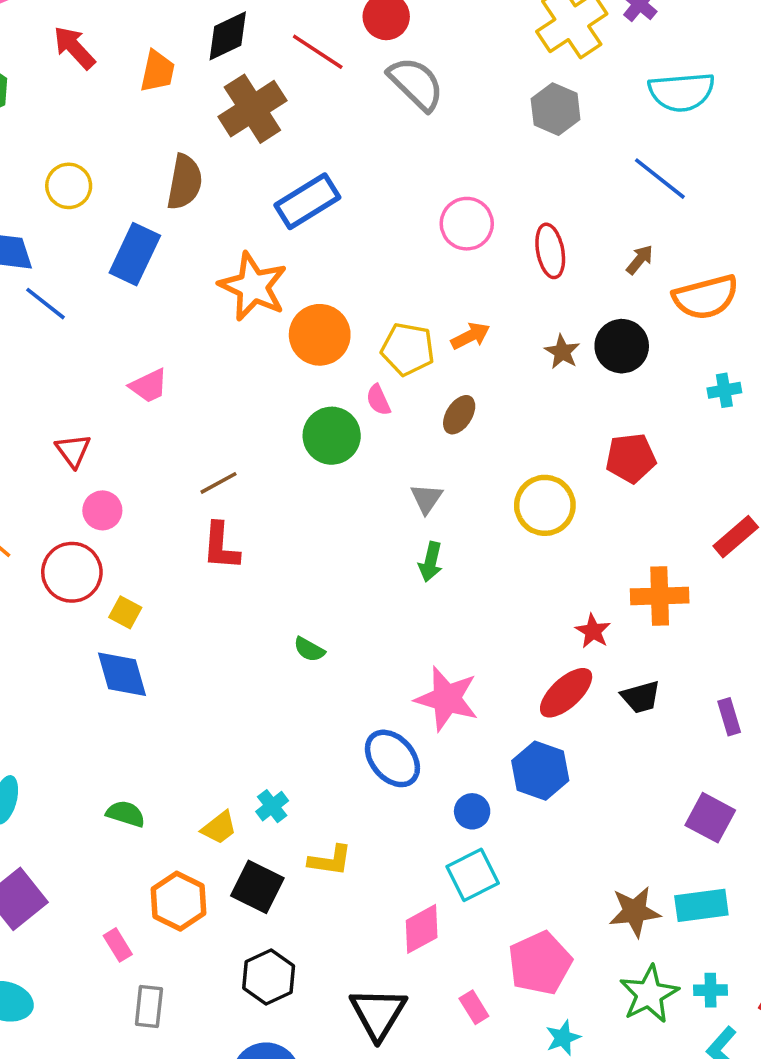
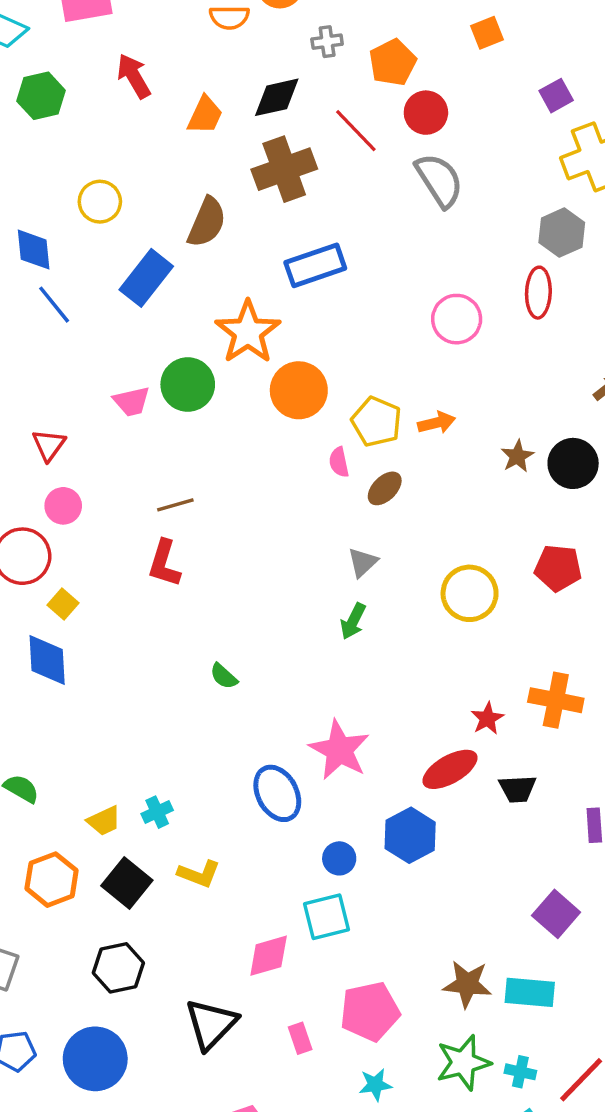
red ellipse: (550, 251) -> (538, 293), moved
brown ellipse: (459, 415) -> (385, 488), moved
green circle: (332, 436) -> (188, 385), moved

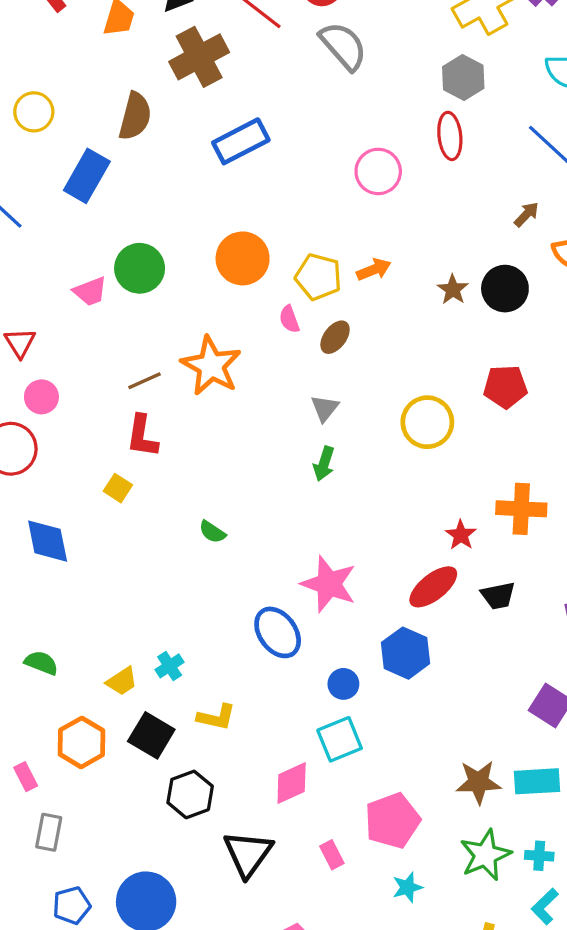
orange star: (248, 332) -> (211, 366), moved
yellow square: (63, 604) -> (118, 488), moved
black hexagon: (118, 968) -> (190, 794), moved

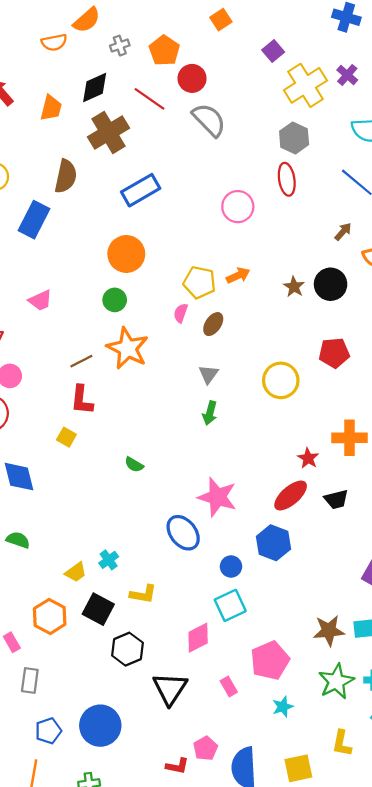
orange circle: (243, 258) -> (126, 254), moved
green circle: (140, 268) -> (115, 300), moved, size x0.7
pink semicircle: (289, 319) -> (181, 313), turned 42
green semicircle: (41, 663) -> (18, 540), moved

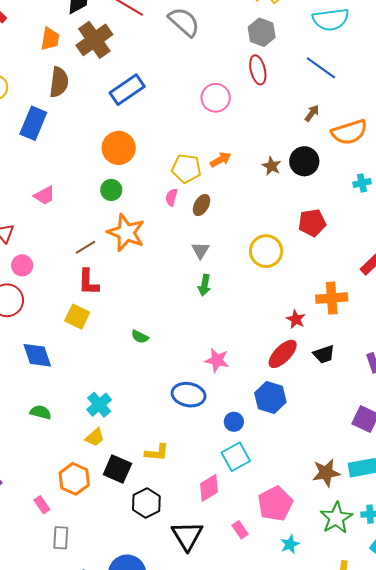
orange trapezoid: (51, 108) -> (50, 39), moved
yellow square: (66, 437) -> (77, 317), size x1.4
pink star: (217, 497) -> (217, 360), size x0.7
blue ellipse: (183, 533) -> (189, 395), turned -36
cyan cross: (109, 560) -> (99, 405), moved, size x1.4

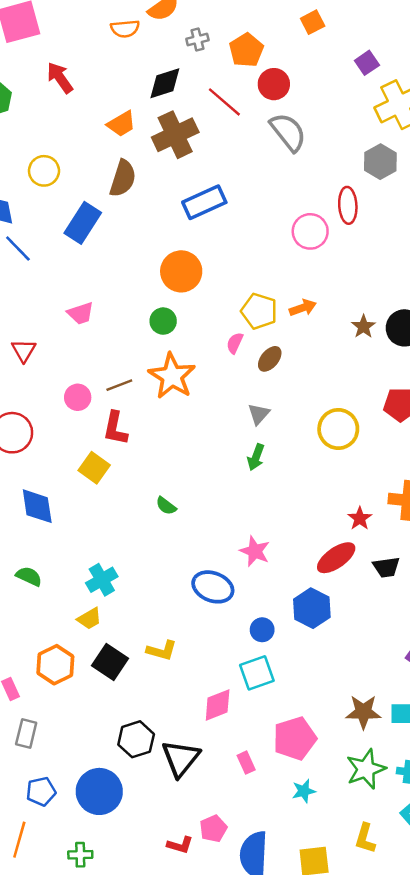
orange trapezoid: (50, 39) -> (121, 124), turned 40
red ellipse: (258, 70) -> (348, 205), moved
pink circle: (22, 265) -> (78, 397), moved
black hexagon: (146, 503) -> (136, 739), moved

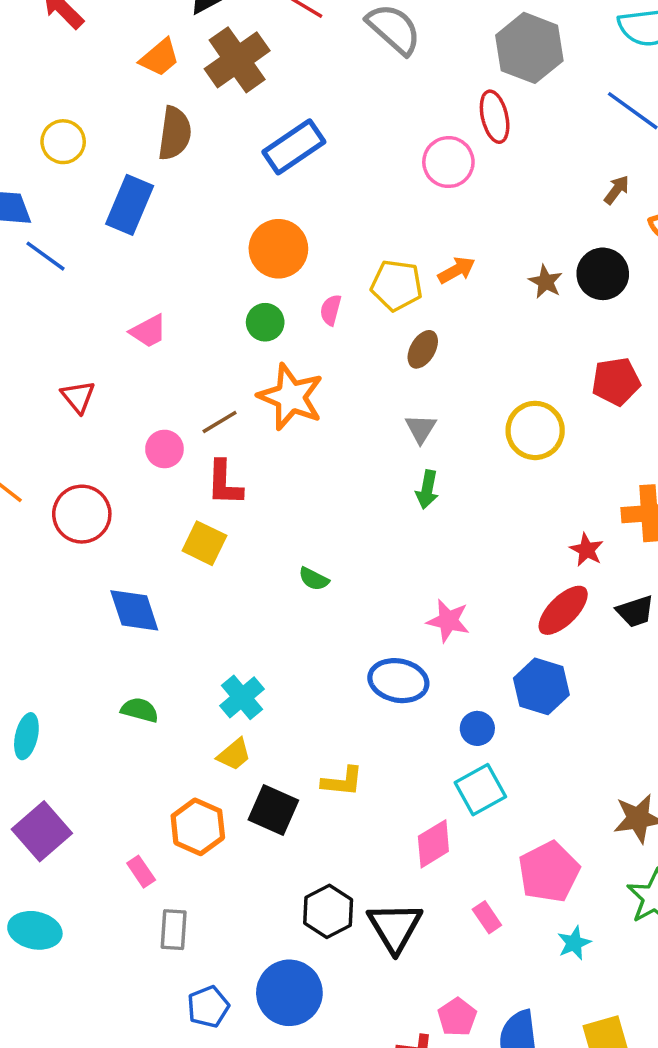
gray hexagon: (380, 162) -> (529, 48), size x1.4
pink semicircle: (235, 343) -> (331, 310), moved

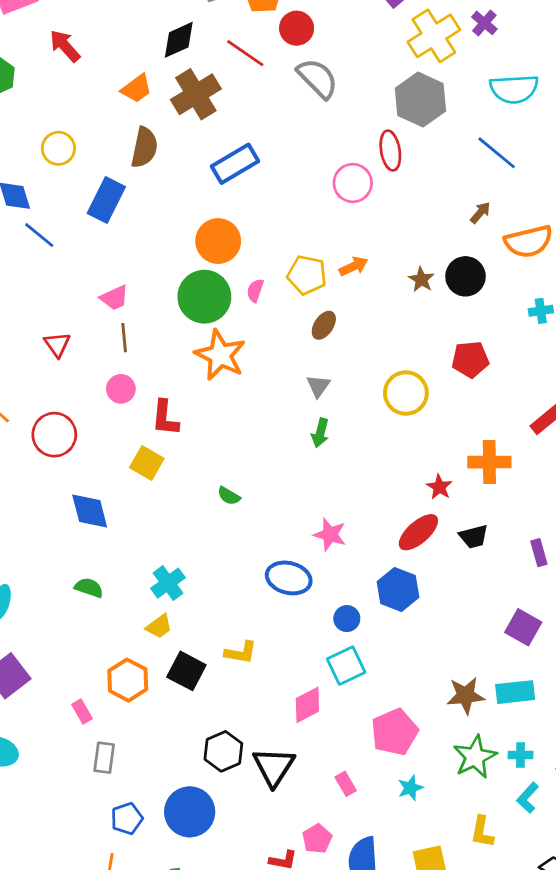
green circle: (265, 322) -> (204, 297), size x1.8
brown line: (220, 422) -> (124, 338), moved, turned -68
pink rectangle: (487, 917) -> (346, 784), moved

